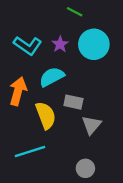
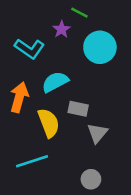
purple star: (60, 44) -> (61, 29), moved

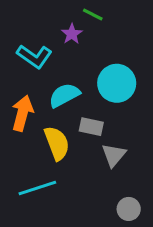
cyan circle: (100, 47) -> (117, 83), moved
gray circle: (91, 179) -> (129, 209), moved

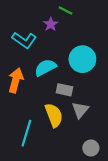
yellow semicircle: (57, 143) -> (54, 115), moved
cyan line: (37, 188) -> (26, 133), turned -55

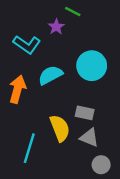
gray rectangle: (64, 90) -> (85, 113), moved
gray triangle: (80, 110) -> (89, 138), moved, turned -48

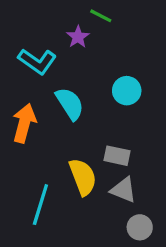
cyan circle: (92, 66) -> (127, 91), size x0.7
cyan semicircle: (50, 75) -> (70, 104), turned 85

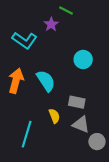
cyan semicircle: (70, 104) -> (46, 81), moved
yellow semicircle: (83, 177) -> (54, 116), size x0.6
gray circle: (140, 227) -> (97, 142), moved

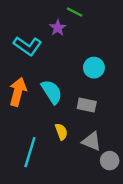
gray rectangle: (77, 102) -> (87, 105), moved

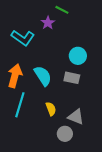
gray rectangle: (87, 105) -> (72, 78), moved
cyan line: (30, 152) -> (20, 105), moved
gray circle: (110, 161) -> (65, 134), moved

